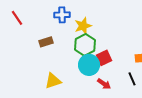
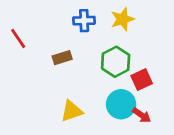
red line: (17, 18) -> (18, 38), moved
yellow star: (83, 26) -> (122, 19), moved
cyan circle: (89, 65) -> (121, 104), moved

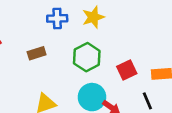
red square: (142, 80) -> (127, 70), moved

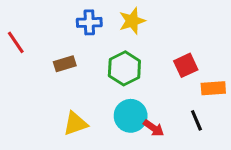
red square: (127, 70) -> (186, 65), moved

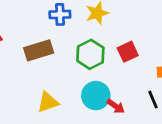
brown rectangle: (65, 64) -> (39, 50), size x1.5
red square: (186, 65) -> (128, 52), moved

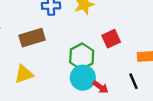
green hexagon: (90, 54) -> (82, 56), moved
yellow triangle: (48, 102) -> (24, 74), moved

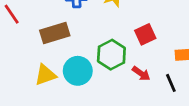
cyan circle: (83, 78) -> (78, 71), moved
red arrow: (101, 87) -> (141, 74), moved

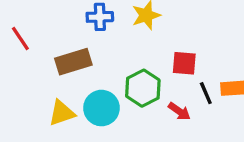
red square: (145, 34) -> (184, 63), turned 30
black line: (171, 83) -> (206, 93), moved

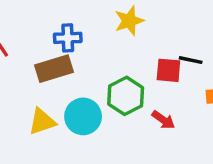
blue cross: (100, 17) -> (68, 38), moved
black line: (206, 93) -> (191, 60), moved, turned -55

